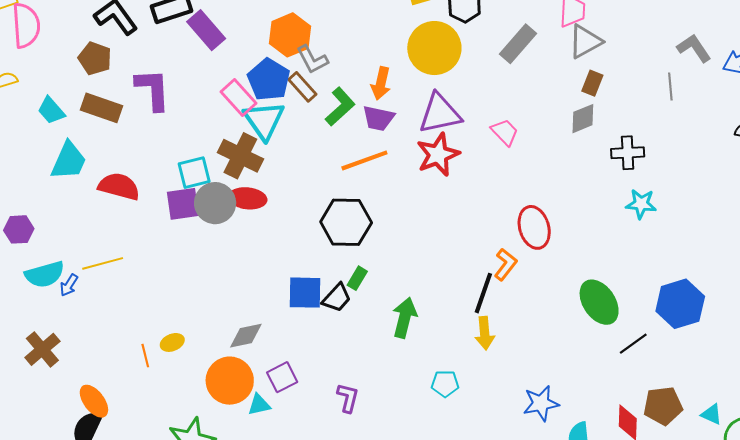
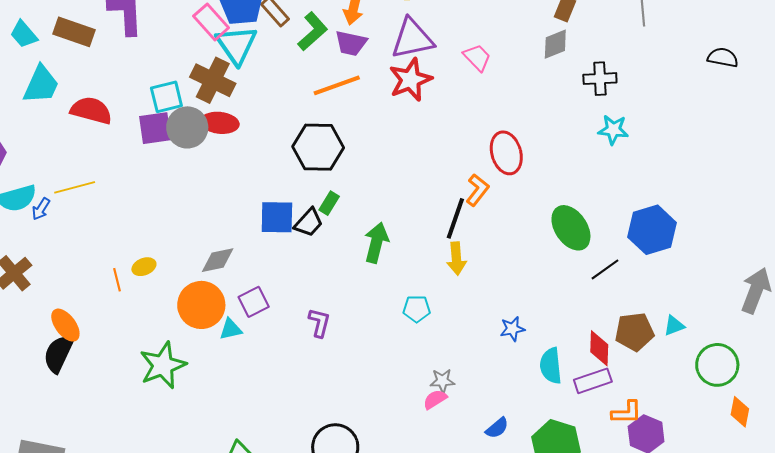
blue star: (541, 403) -> (512, 329), size x0.7
cyan triangle: (712, 414) -> (674, 326), moved, turned -45

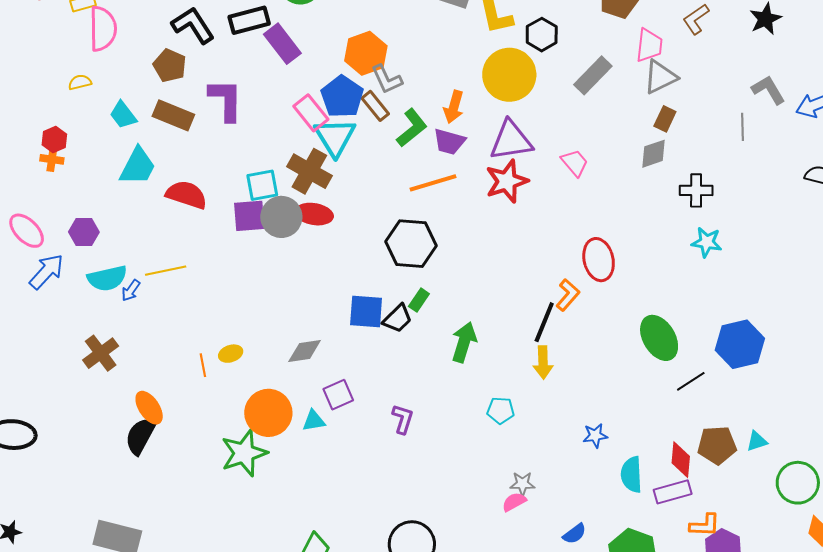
orange circle: (201, 305) -> (268, 413), moved

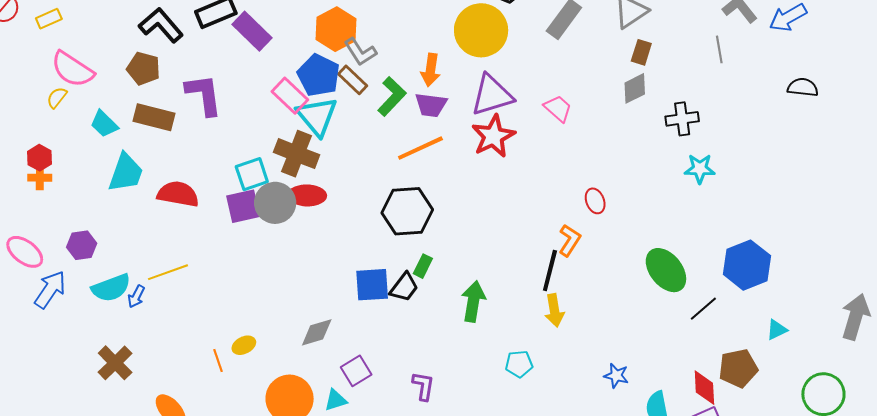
pink semicircle: (103, 29) -> (72, 69), moved, turned 132
yellow semicircle: (80, 82) -> (57, 97), turned -30
red ellipse: (599, 260) -> (595, 201), size x0.6
blue star: (595, 436) -> (616, 376), turned 30
cyan triangle: (757, 441) -> (777, 330), moved

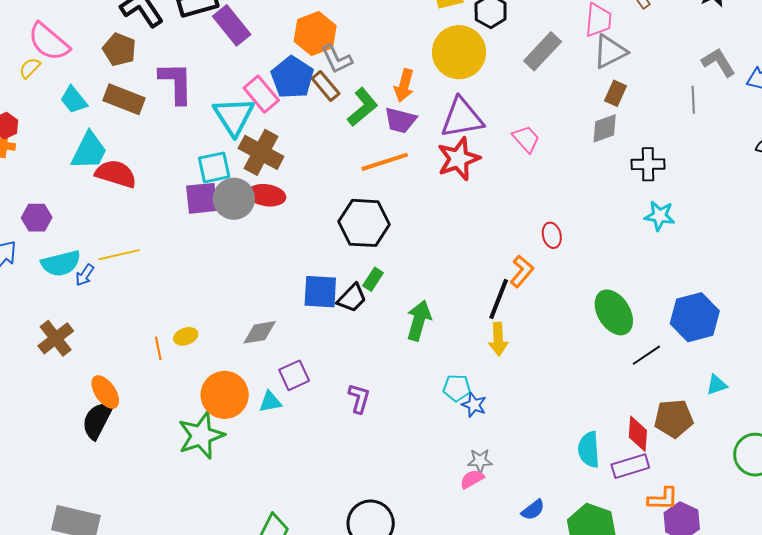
cyan triangle: (317, 116) -> (234, 116), moved
red semicircle: (178, 194) -> (116, 174), moved
blue star: (616, 376) -> (474, 405), moved

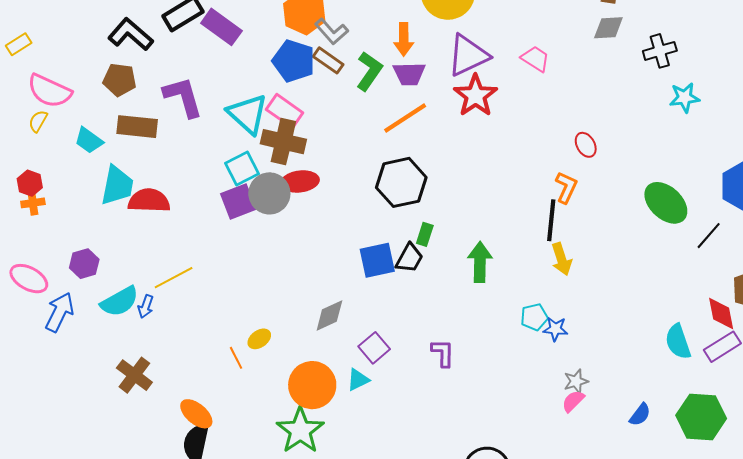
pink rectangle: (261, 94) -> (285, 111), moved
gray diamond: (605, 128) -> (608, 28), turned 32

